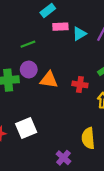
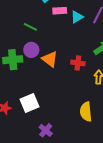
green line: (28, 44) -> (30, 27), turned 48
orange triangle: (49, 80) -> (50, 59), turned 30
purple cross: (63, 158) -> (46, 130), moved

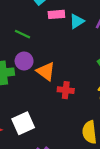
red cross: (78, 63) -> (66, 90), moved

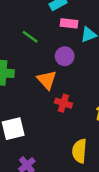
purple circle: (24, 61) -> (65, 56), moved

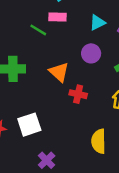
pink rectangle: (69, 23) -> (58, 17), moved
purple circle: (65, 56) -> (91, 53), moved

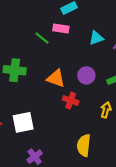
purple circle: (91, 53) -> (86, 75), moved
orange triangle: (59, 72) -> (56, 78), turned -30

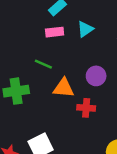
green line: (42, 38) -> (43, 64), moved
cyan triangle: (96, 38) -> (85, 29), moved

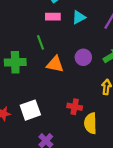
green line: (43, 64) -> (40, 42), turned 40
red cross: (86, 108) -> (75, 107), moved

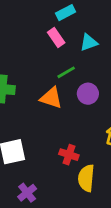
pink rectangle: (53, 17) -> (56, 37), turned 48
green line: (40, 42) -> (66, 72), moved, turned 72

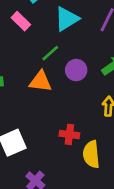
pink rectangle: (56, 37) -> (21, 21), moved
cyan triangle: (89, 42) -> (67, 19), size x1.4

